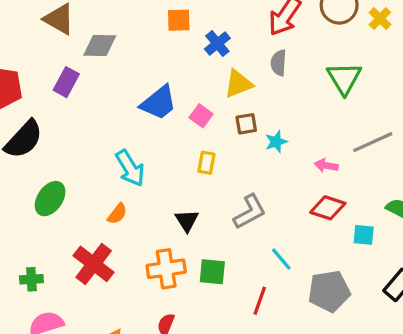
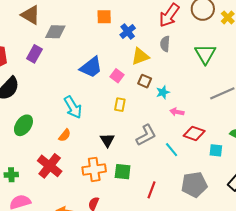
brown square: (246, 124) -> (145, 81), turned 32
pink arrow: (326, 165) -> (177, 112), moved
cyan line: (281, 259) -> (172, 150), moved

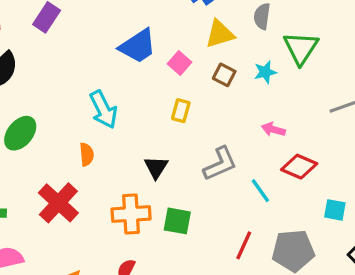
green triangle: (205, 54) -> (301, 48), moved
cyan star: (163, 92) -> (265, 72), moved
orange semicircle: (65, 135) -> (87, 154), turned -48
cyan square: (216, 150) -> (335, 210), moved
red line: (151, 190) -> (244, 245), moved

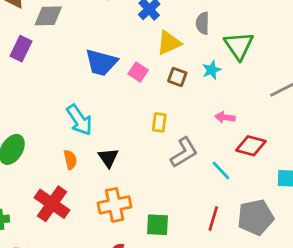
blue trapezoid: (138, 46) -> (101, 62), turned 56
yellow rectangle: (181, 111) -> (159, 122), moved
black triangle: (156, 167) -> (108, 158), moved
green square: (177, 221) -> (158, 225), moved

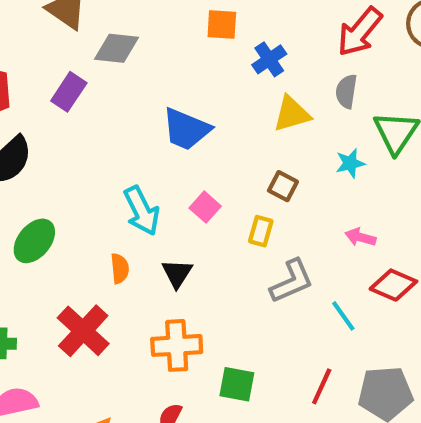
pink square: (138, 72) -> (205, 207), moved
brown square: (177, 77) -> (283, 186), moved

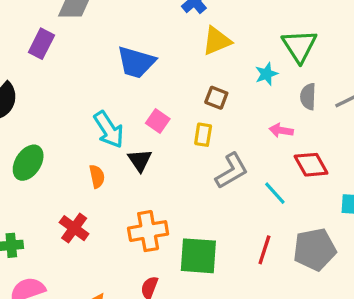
gray semicircle: (346, 91) -> (308, 97), moved
black triangle: (177, 273) -> (140, 160), moved
red diamond: (393, 285) -> (311, 165), turned 44
red cross: (83, 331) -> (74, 228), size x0.7
green square: (237, 384) -> (198, 256), size x1.4

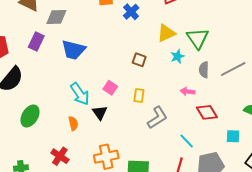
yellow triangle: (217, 41) -> (166, 33), moved
blue trapezoid: (136, 62) -> (73, 50), moved
brown square: (216, 98) -> (139, 60), moved
cyan line: (275, 193) -> (187, 141), moved

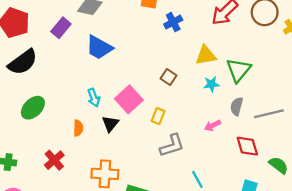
pink square: (110, 88) -> (129, 99), size x1.6
pink arrow: (188, 91) -> (213, 125), turned -48
cyan arrow: (80, 94) -> (94, 98), size x0.7
red diamond: (207, 112) -> (247, 146), moved

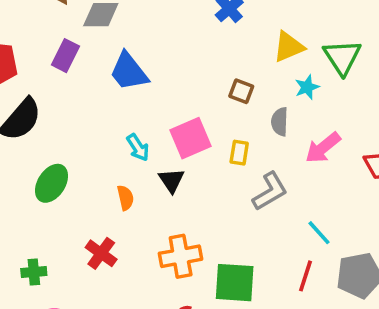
blue trapezoid: (99, 47) -> (129, 72), turned 36
pink square: (129, 99) -> (190, 138), turned 32
gray semicircle: (237, 106) -> (280, 122), moved
pink arrow: (213, 125) -> (323, 148), size x1.5

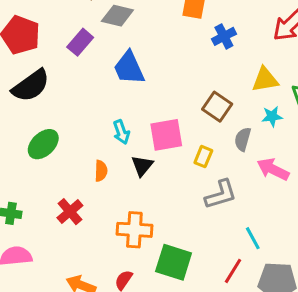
brown square: (241, 91) -> (217, 107), size x1.4
pink arrow: (323, 148) -> (273, 169), turned 52

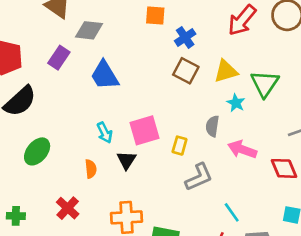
brown square: (217, 107) -> (186, 71), moved
cyan star: (272, 116) -> (236, 103), turned -30

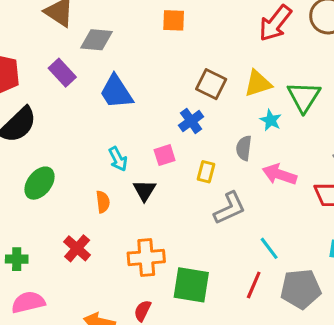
blue cross: (185, 37) -> (191, 121), moved
purple rectangle: (59, 58) -> (62, 73), turned -75
pink square: (145, 130) -> (165, 155), size x0.6

